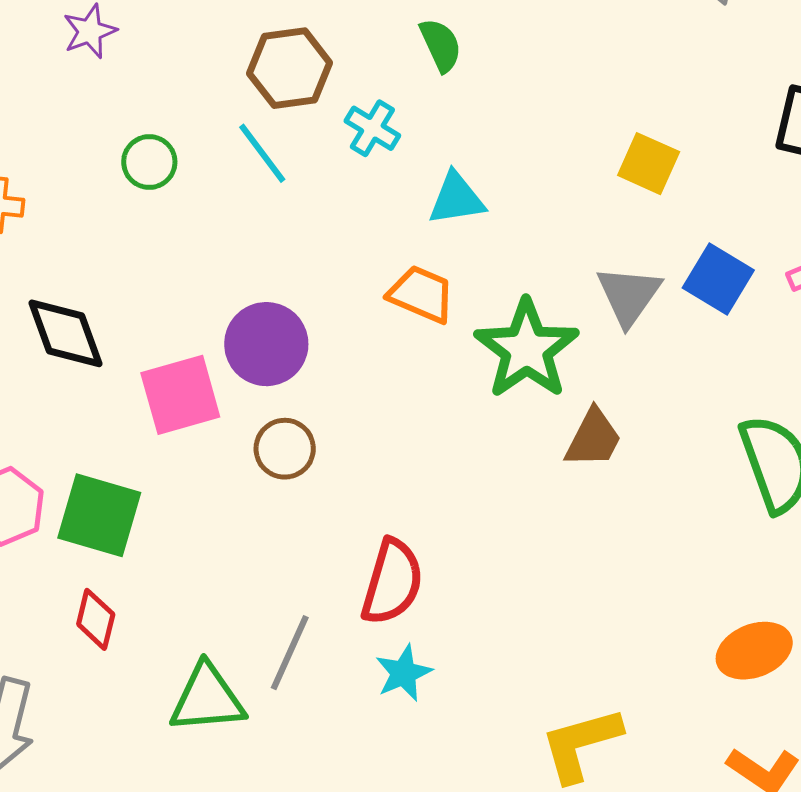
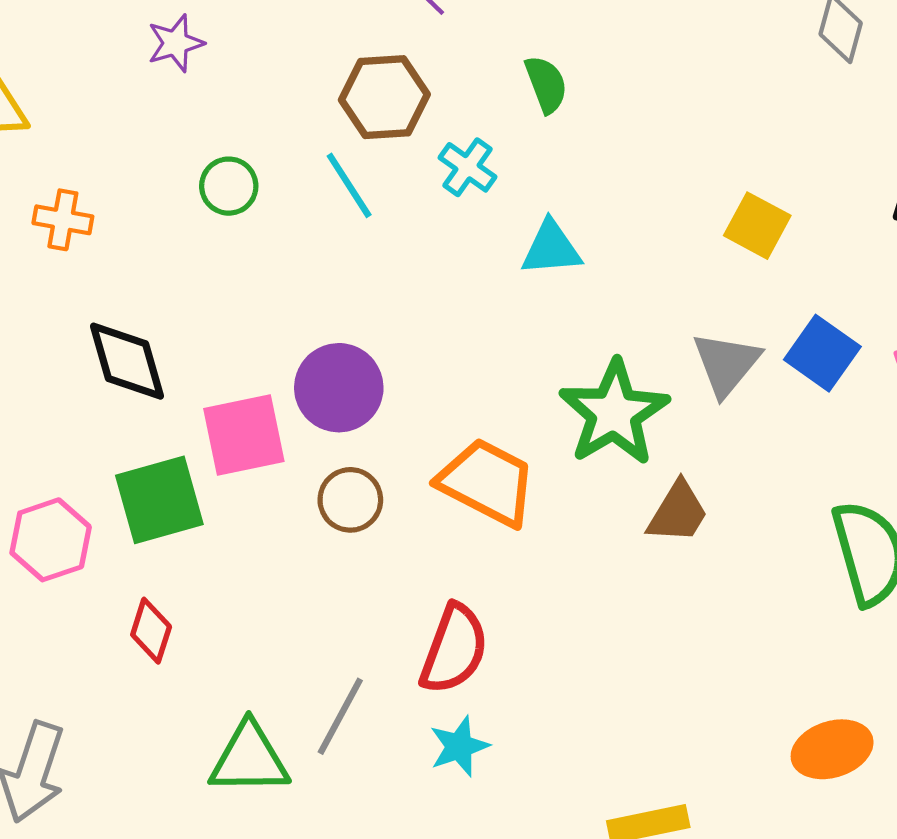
orange trapezoid: (421, 294) -> (487, 482), moved, size x1.4
green square: (99, 515) -> (159, 500), moved, turned -36
red diamond: (96, 619) -> (151, 631), moved

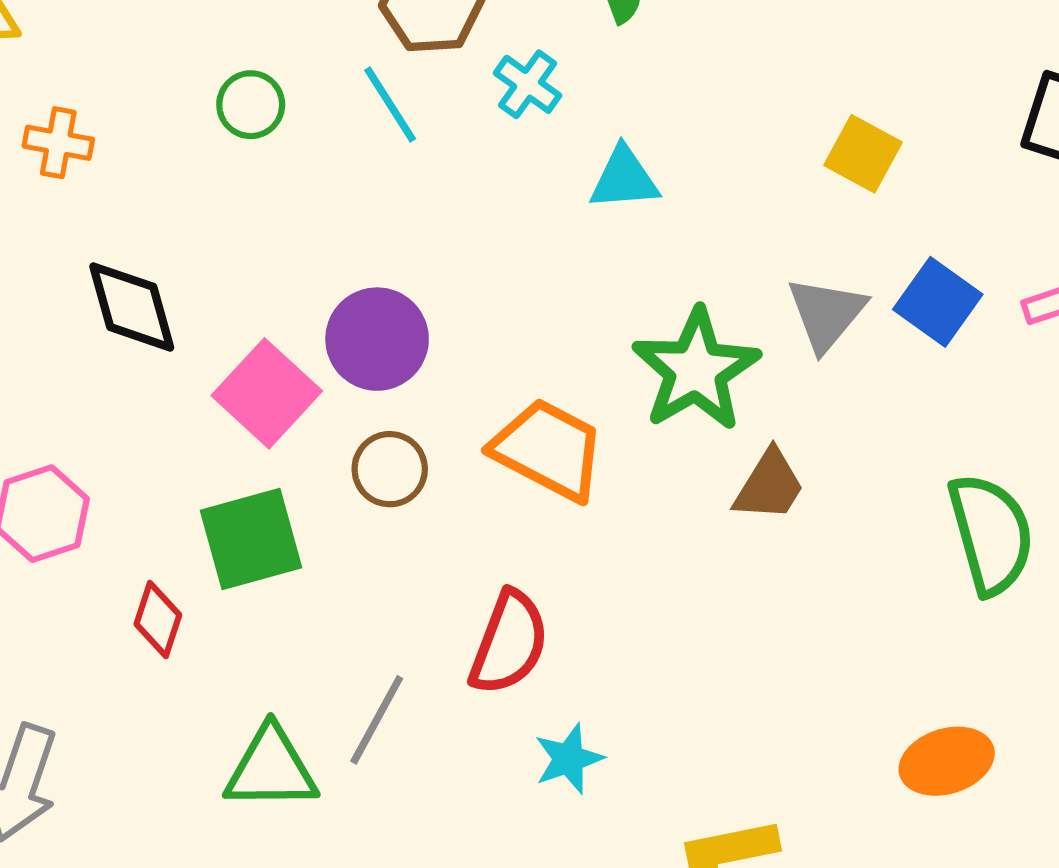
pink square: (244, 435) -> (267, 393), turned -36
green square: (159, 500) -> (251, 539), moved
cyan star: (459, 746) -> (569, 759), moved

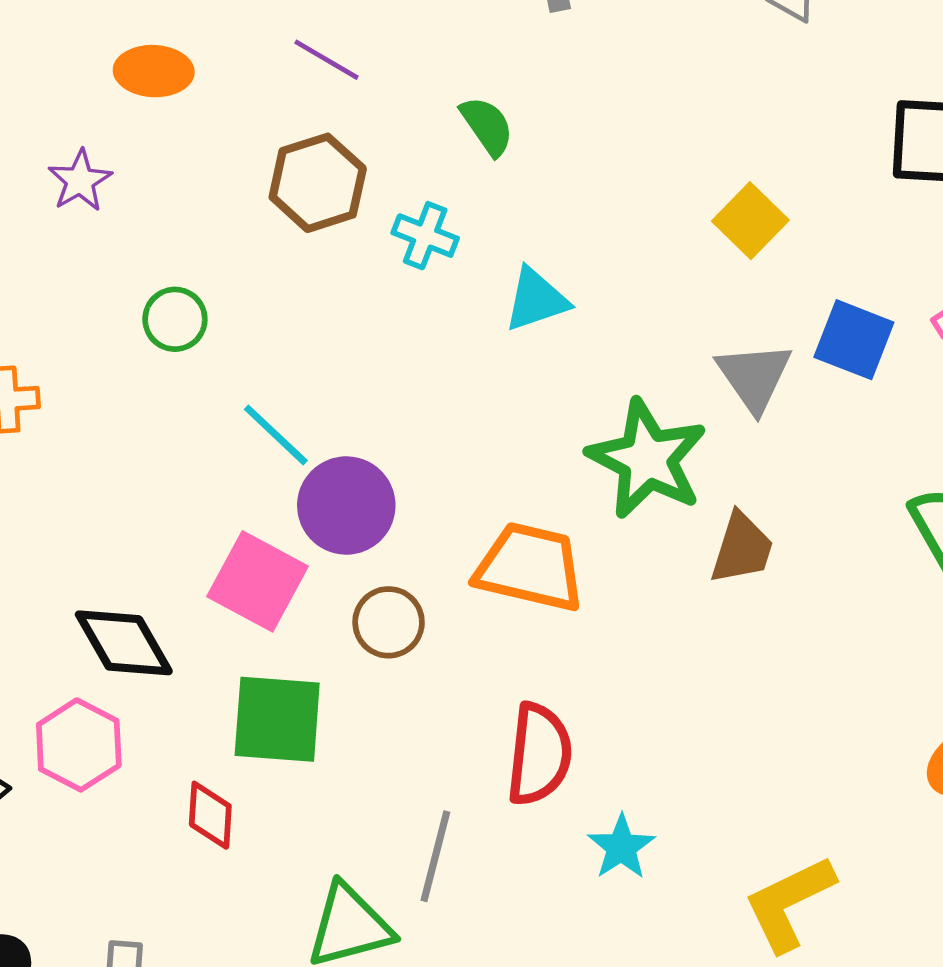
cyan line: (390, 105) -> (276, 435), moved
yellow square: (863, 154) -> (750, 221), turned 30
black diamond: (132, 307) -> (124, 643), moved
green square: (251, 539) -> (277, 719), turned 34

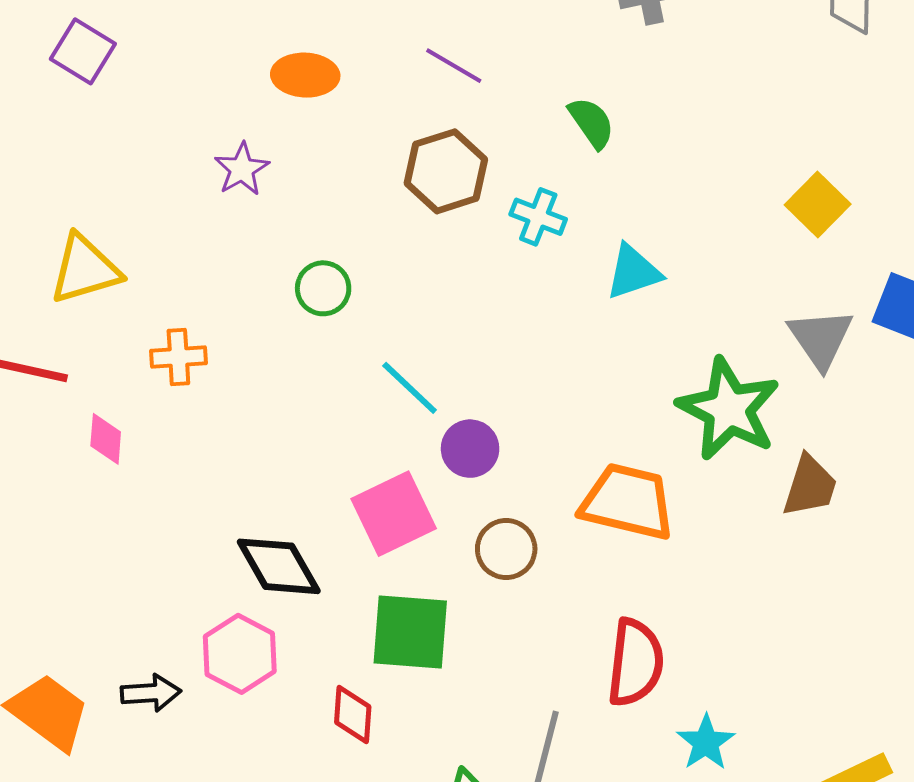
purple circle: (346, 505) -> (470, 449), size x0.7
pink square: (258, 581) -> (394, 514), turned 36

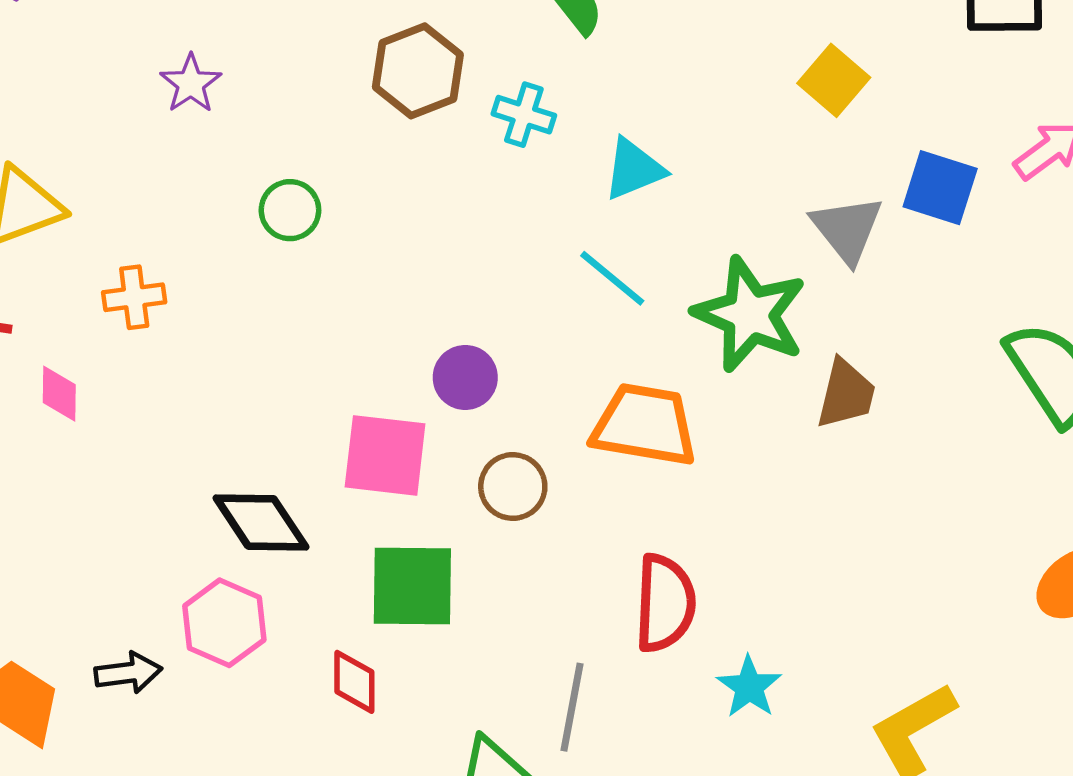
cyan line: (410, 388) -> (612, 278), moved
pink square: (394, 514) -> (385, 455), turned 36

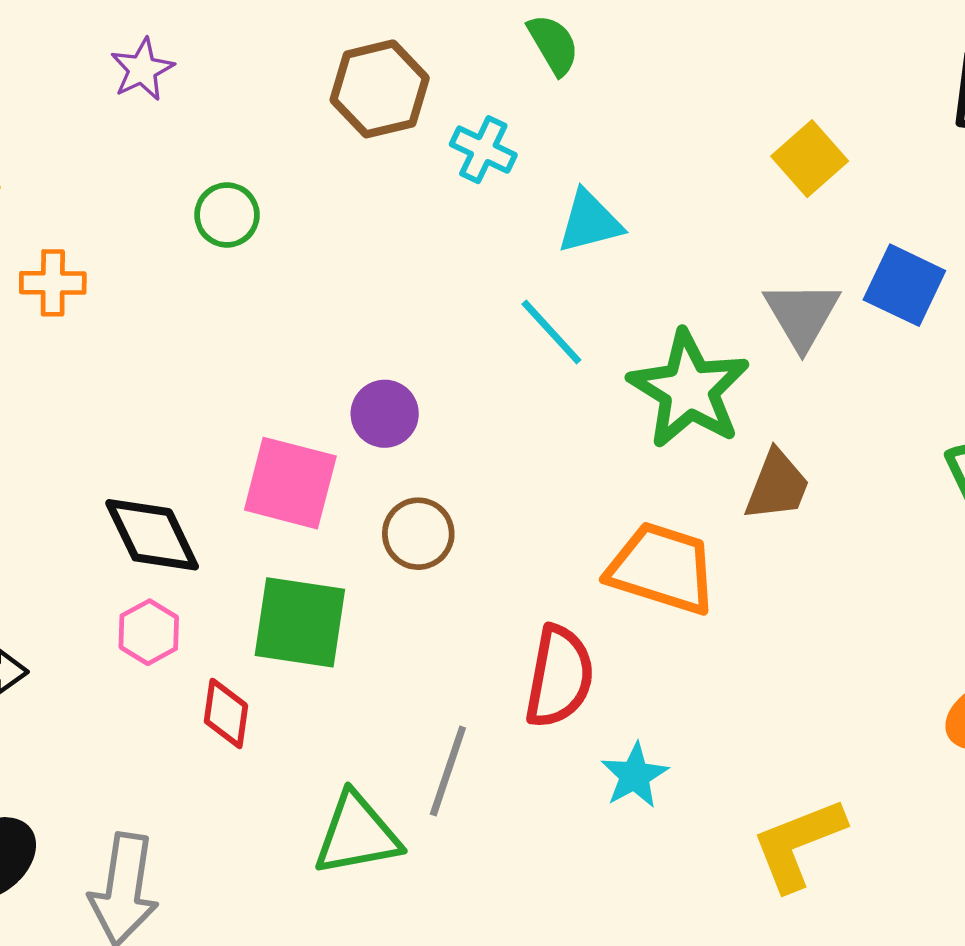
orange trapezoid: (644, 425) -> (662, 568), moved
pink hexagon: (224, 623) -> (149, 632), moved, size x0.7

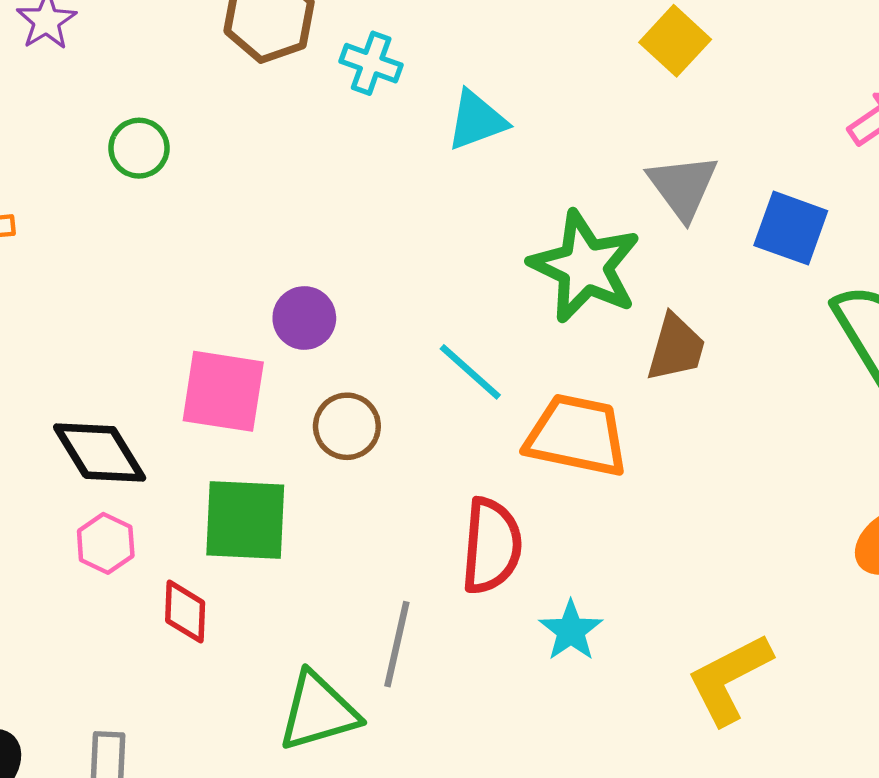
blue square: (904, 285) -> (791, 228), moved
cyan line: (551, 332) -> (470, 372), moved

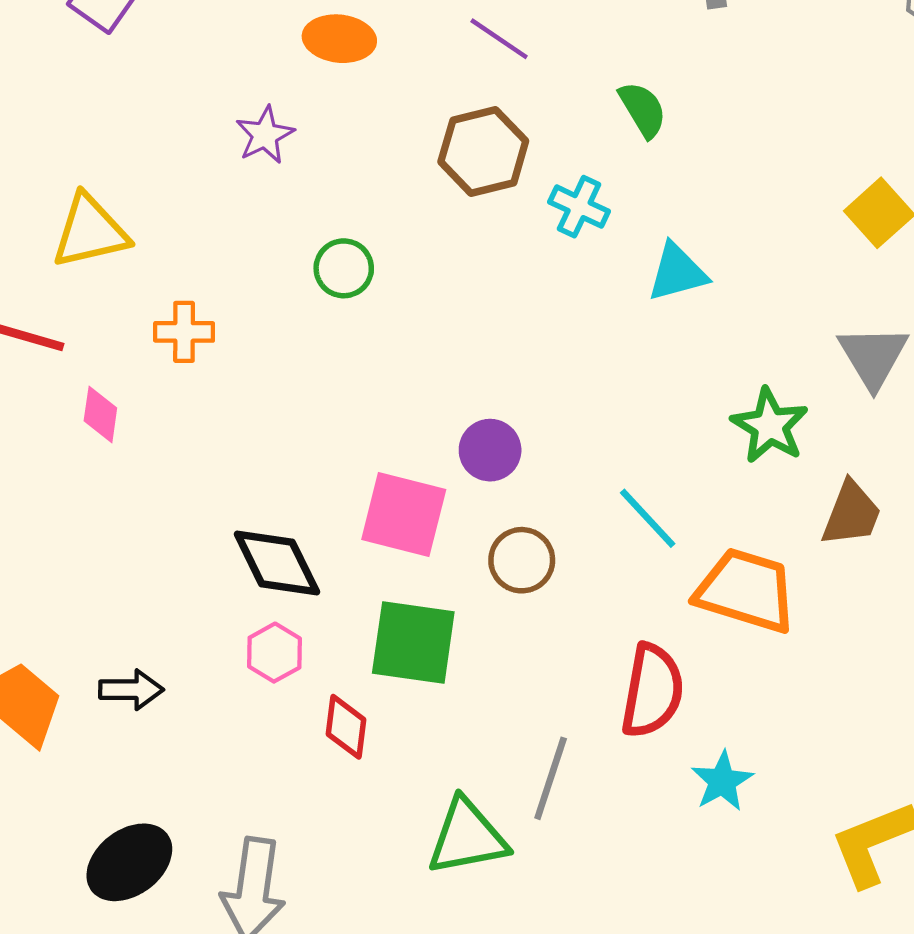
green star: (585, 267) -> (770, 426), size x0.7

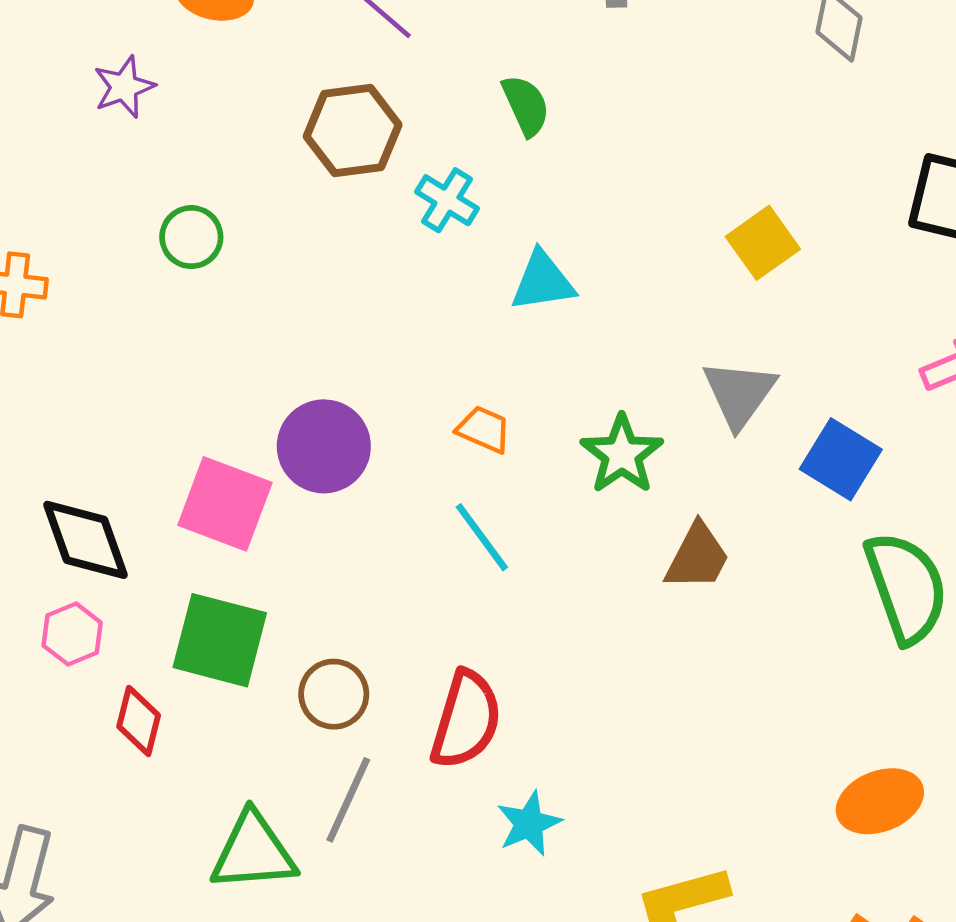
purple circle: (490, 450) -> (324, 446), size x1.4
brown circle: (522, 560) -> (334, 694), moved
orange trapezoid: (746, 591) -> (484, 429), moved, size x0.5

